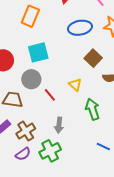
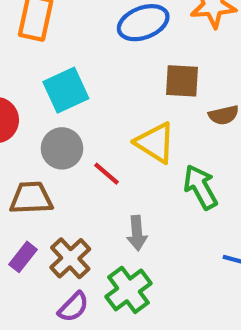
brown square: (93, 58) -> (182, 81), turned -30
yellow triangle: (75, 85) -> (155, 143), size x1.5

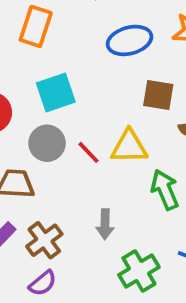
yellow triangle: (155, 143) -> (129, 147), turned -39
red line: (106, 174) -> (88, 152), moved
green cross: (129, 290) -> (139, 271), moved

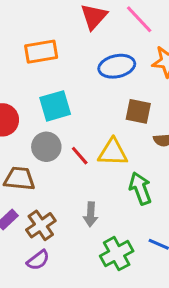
orange rectangle: (36, 26) -> (41, 52), turned 60

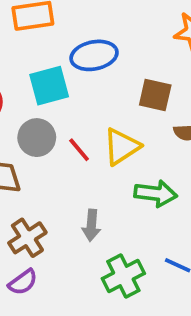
blue ellipse: (117, 66) -> (94, 55), moved
yellow triangle: (113, 152) -> (122, 147), turned -36
green arrow: (140, 188) -> (156, 193), turned 116

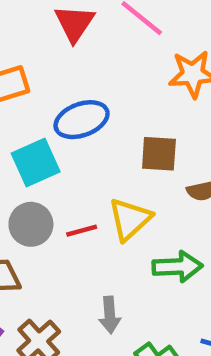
red line: (79, 150) -> (82, 231), turned -56

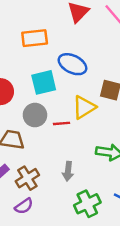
blue ellipse: (82, 120) -> (72, 64), turned 36
yellow triangle: (130, 219) -> (84, 107), moved

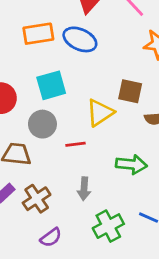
blue ellipse: (72, 64) -> (80, 39), moved
red line: (61, 123) -> (75, 144), moved
purple semicircle: (24, 206) -> (51, 237), moved

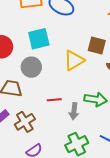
red line: (75, 144) -> (54, 100), moved
gray arrow: (84, 189) -> (74, 111), moved

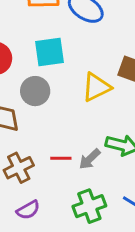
red line: (54, 100) -> (61, 158), moved
gray arrow: (74, 111) -> (90, 159), turned 35

